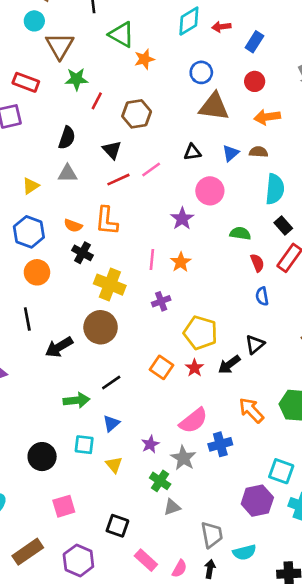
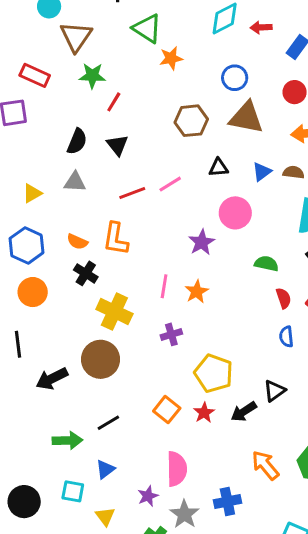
brown hexagon: (137, 114) -> (191, 121), moved
black triangle: (112, 150) -> (117, 145), moved
pink semicircle: (193, 421) -> (177, 469), moved, turned -56

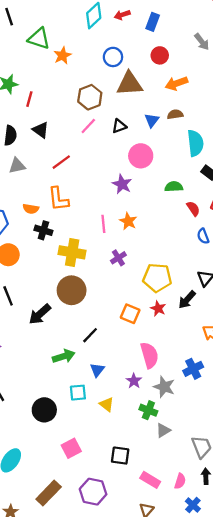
pink line: (170, 184) -> (88, 126), moved

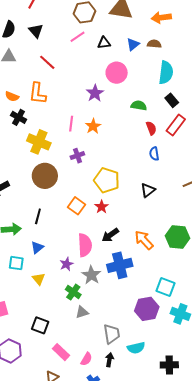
red line: (61, 162) -> (47, 62), turned 66
brown circle: (72, 290) -> (45, 176), moved
black arrow: (187, 300) -> (110, 235), moved
black line: (90, 335) -> (38, 216), turned -42
blue cross: (193, 369) -> (120, 265), size x1.4

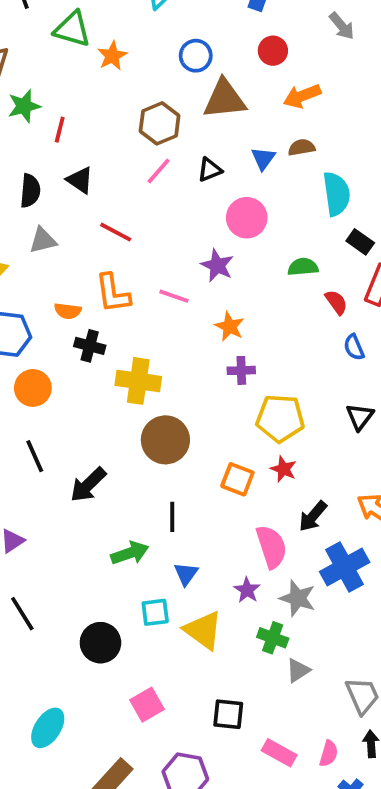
pink line: (71, 124) -> (174, 296), moved, turned -63
purple cross: (77, 156) -> (241, 370), moved, turned 32
yellow triangle: (39, 279) -> (203, 630), size x1.6

